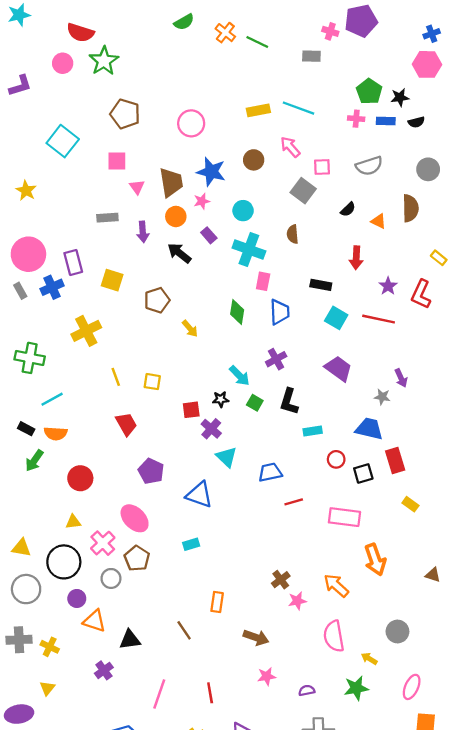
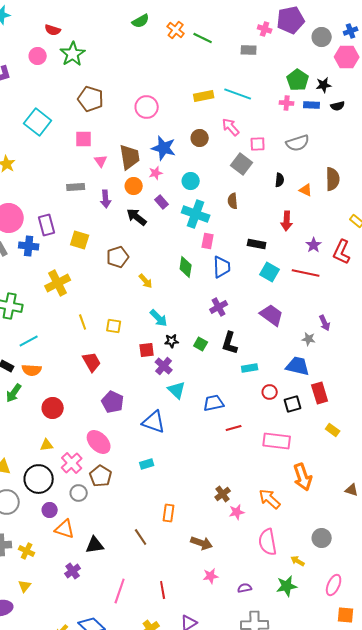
red semicircle: (80, 33) -> (53, 30), size x0.7
gray circle: (428, 169) -> (322, 37), moved
black semicircle: (348, 209) -> (280, 180), turned -40
blue cross: (52, 287) -> (29, 246), turned 30
cyan arrow: (239, 376) -> (159, 318), moved

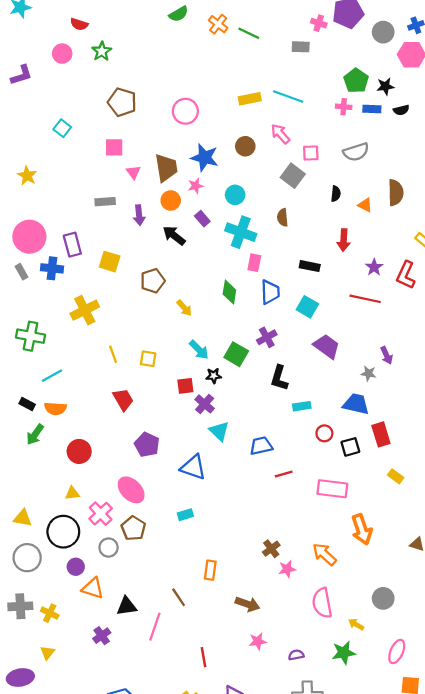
green star: (73, 54) -> (102, 51), size x0.7
cyan square: (38, 122) -> (62, 128), size x0.6
cyan square: (270, 272) -> (307, 307), moved
green square: (201, 344) -> (236, 354), moved, size x1.5
pink line: (120, 591) -> (155, 627), moved

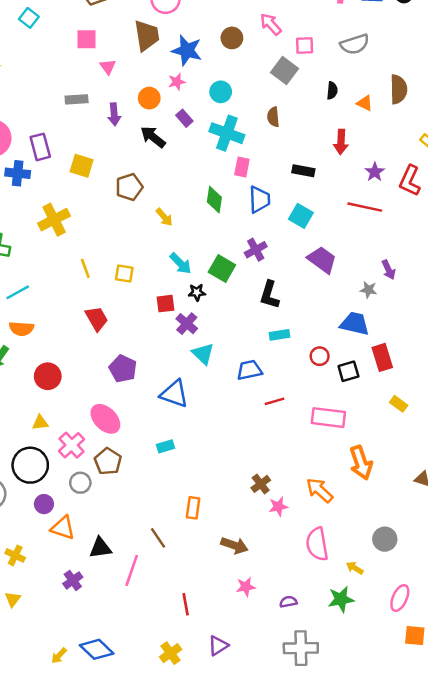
brown trapezoid: (166, 168) -> (147, 35), moved
cyan rectangle: (302, 406) -> (280, 335), moved

